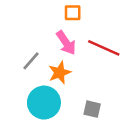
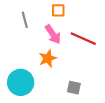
gray line: (31, 61) -> (25, 20), moved, turned -56
cyan circle: (44, 103) -> (21, 82), moved

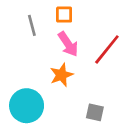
orange square: (58, 10) -> (64, 15), moved
red line: (83, 39) -> (107, 49), turned -75

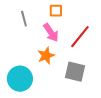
orange square: (64, 15) -> (56, 11), moved
gray square: (95, 112) -> (75, 72), moved, size x1.5

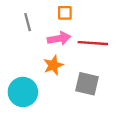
pink arrow: (51, 33) -> (59, 38), turned -66
red line: (80, 37) -> (93, 43), turned 55

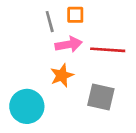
gray line: (28, 22) -> (50, 22), moved

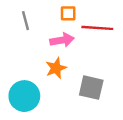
gray line: (50, 22) -> (26, 21), moved
red line: (108, 50) -> (97, 28), moved

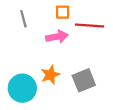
orange star: (56, 68) -> (50, 75), moved
gray square: (91, 88) -> (84, 80), turned -35

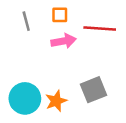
orange square: (63, 12) -> (60, 15), moved
orange star: (50, 75) -> (56, 101), moved

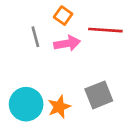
orange square: (60, 15) -> (63, 16), turned 35
gray line: (26, 21) -> (35, 37), moved

